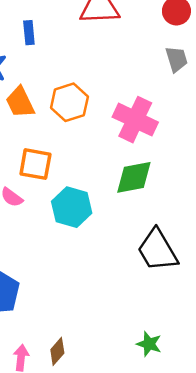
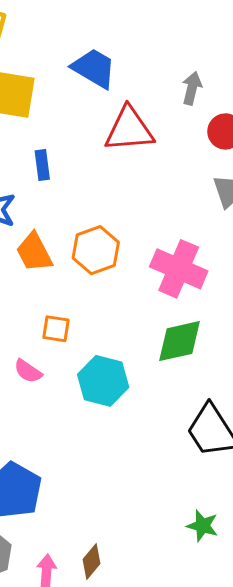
orange square: (35, 164) -> (56, 329), size x0.7
green star: (149, 344) -> (202, 526), moved

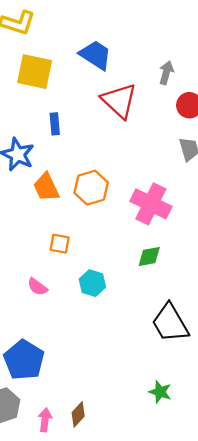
red triangle: (129, 129) -> (119, 101), turned 45
green diamond: (179, 341) -> (149, 256), size x0.7
pink semicircle: (28, 371) -> (37, 287), moved
cyan hexagon: (103, 381) -> (92, 283), size x0.7

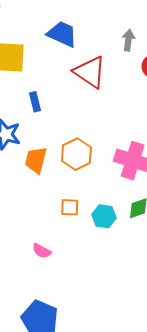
orange trapezoid: (46, 187) -> (36, 160), turned 48
orange square: (60, 244) -> (70, 207), moved
cyan hexagon: (92, 283) -> (104, 216), moved

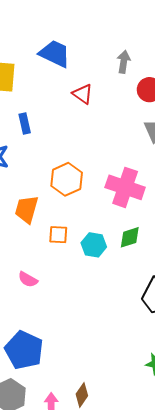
red triangle: (90, 72) -> (83, 94), size x0.6
orange trapezoid: (36, 160) -> (26, 209), moved

